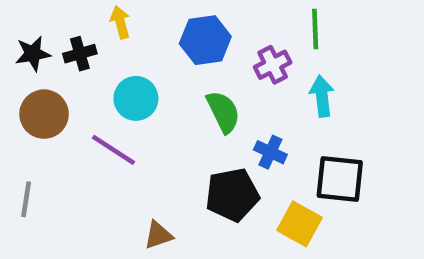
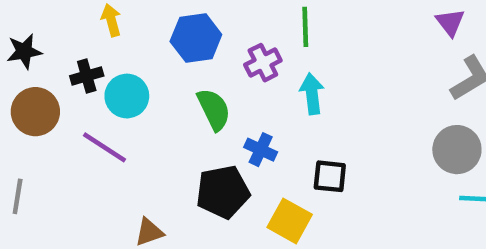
black cross: (80, 54) -> (87, 76), moved
black square: (340, 179) -> (330, 176), size x0.7

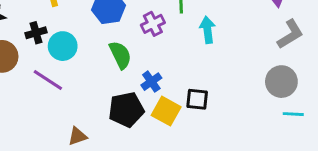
cyan arrow: (312, 94) -> (208, 30), moved
blue cross: (261, 150) -> (151, 82), turned 30
yellow square: (290, 221) -> (166, 111), moved

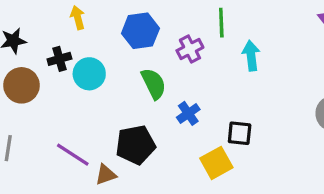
purple line: (48, 80) -> (73, 155), moved
black pentagon: (126, 110) -> (135, 145), moved
yellow square: (166, 111) -> (216, 163), moved, turned 32

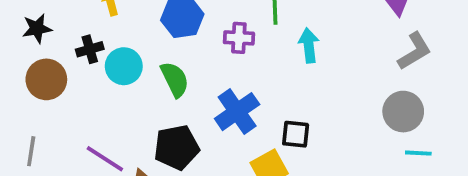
purple cross: (190, 49) -> (239, 38), turned 30
green semicircle: (154, 84) -> (175, 79), moved
blue cross: (188, 113) -> (237, 112), size x1.6

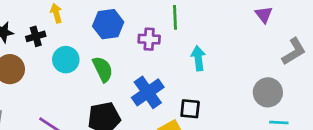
cyan arrow: (309, 45) -> (198, 58), moved
black cross: (90, 49) -> (36, 36), moved
gray L-shape: (415, 51) -> (294, 51), moved

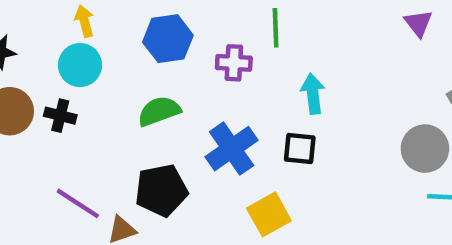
black cross: (36, 36) -> (60, 116), moved, turned 30
cyan circle: (66, 60) -> (80, 65), moved
green semicircle: (103, 69) -> (159, 111), turned -84
black square: (190, 109) -> (300, 149), moved

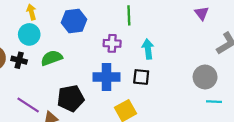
purple cross: (234, 63) -> (112, 43), moved
green semicircle: (159, 111) -> (52, 58), moved
blue cross: (232, 149) -> (106, 77), turned 35

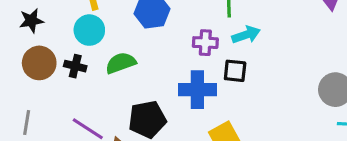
cyan arrow: (148, 49) -> (246, 35), moved, turned 78
black square: (141, 77) -> (235, 71), moved

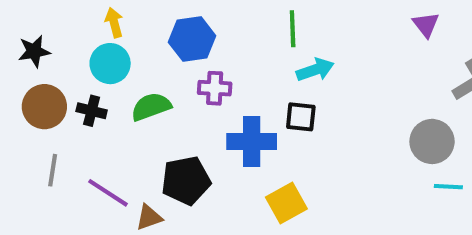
purple cross: (205, 43) -> (215, 88), moved
gray line: (27, 123) -> (53, 170), moved

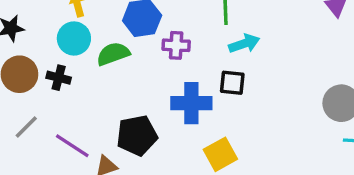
purple cross: (215, 88) -> (176, 45), moved
green semicircle: (151, 107) -> (113, 54), moved
gray line: (53, 170) -> (26, 127), turned 36

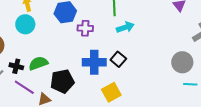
green semicircle: (113, 54) -> (38, 63), moved
black cross: (59, 78) -> (16, 66), moved
black square: (232, 83) -> (118, 59), moved, turned 35

